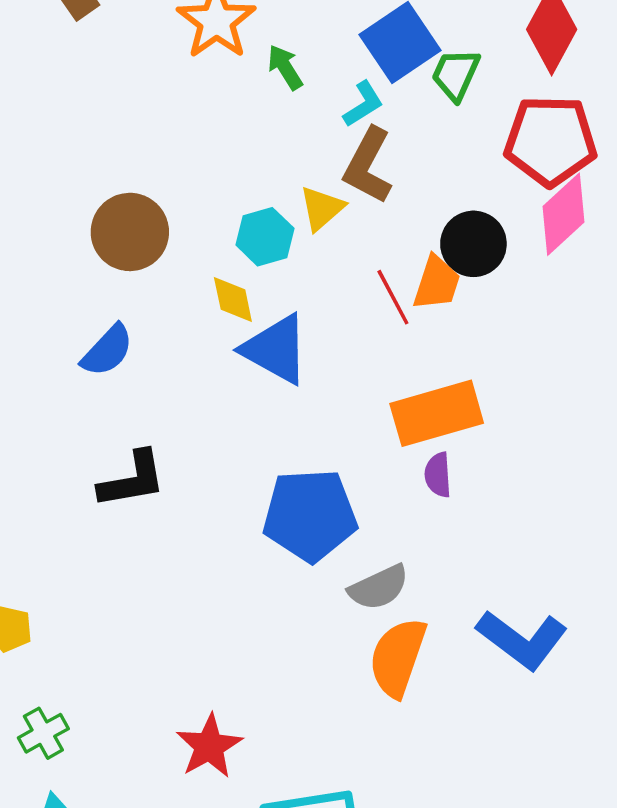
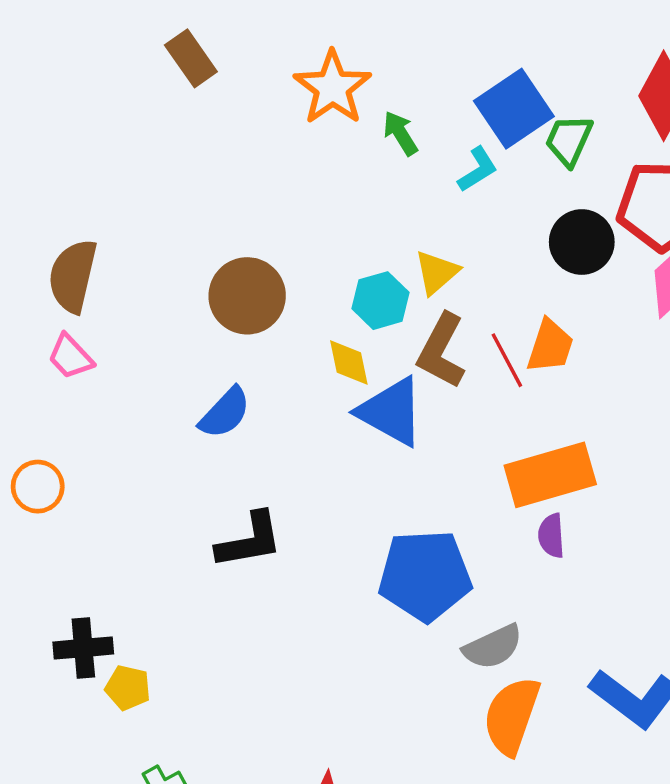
brown L-shape: (368, 166) -> (441, 351), moved
black circle: (473, 244) -> (582, 242), moved

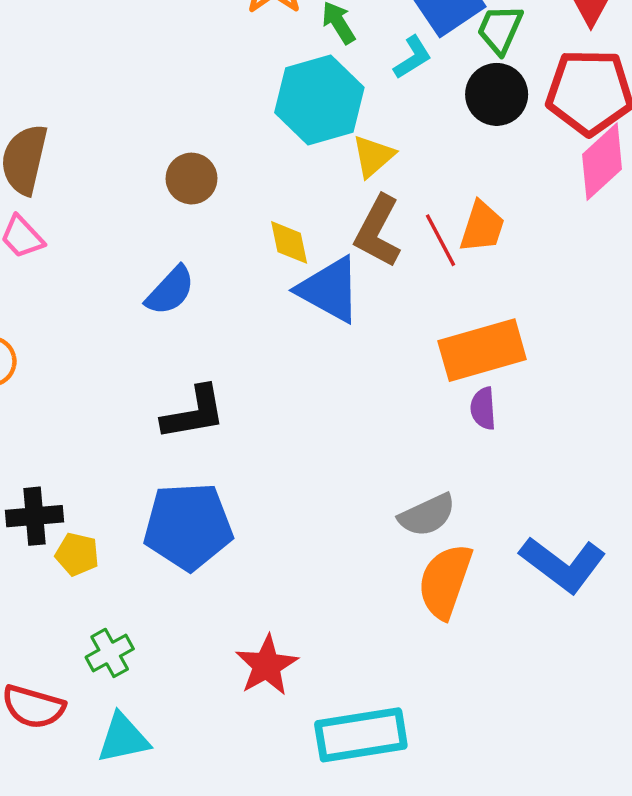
black circle: (582, 242) -> (497, 94), moved
brown circle: (247, 296) -> (192, 179), size x0.7
cyan hexagon: (381, 301) -> (319, 100), moved, size x1.6
blue pentagon: (425, 575) -> (188, 526), moved

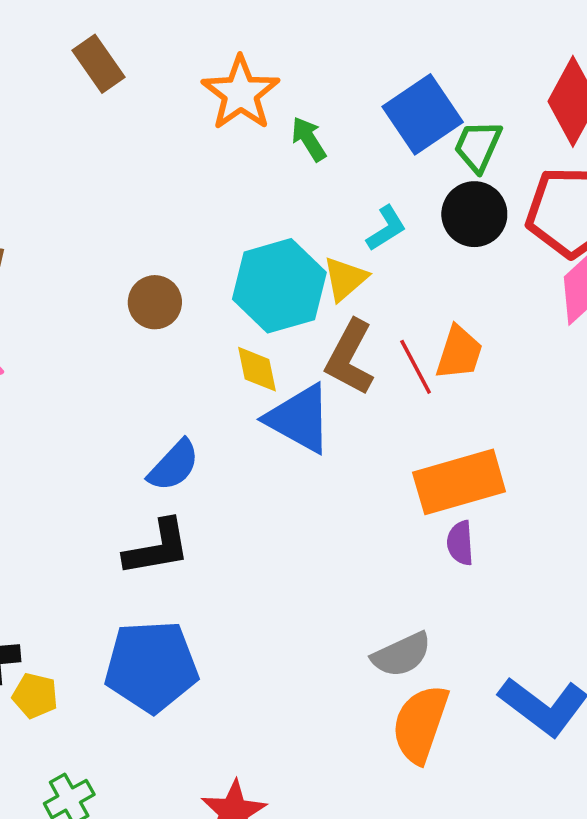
cyan L-shape: (412, 57) -> (386, 228), moved
cyan hexagon: (319, 100) -> (279, 286), moved
blue semicircle: (170, 291) -> (174, 466), moved

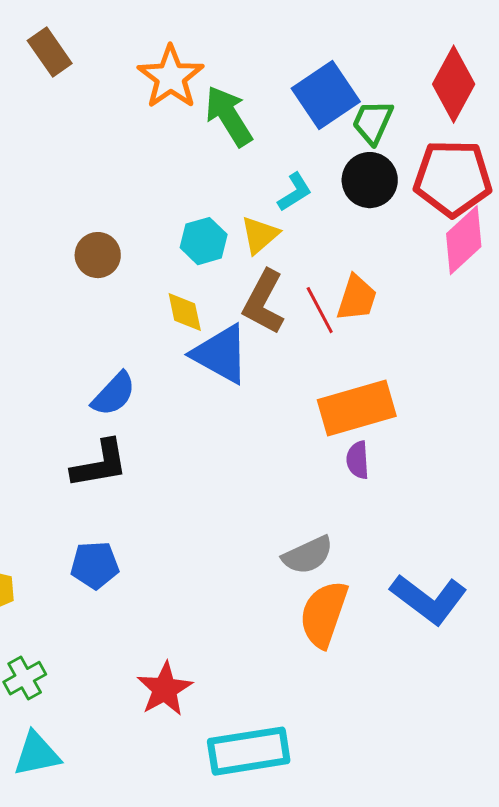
green arrow: (309, 139) -> (229, 116), size x1.6
cyan hexagon: (279, 286) -> (204, 241), size x0.6
blue pentagon: (151, 666) -> (95, 565), size x0.6

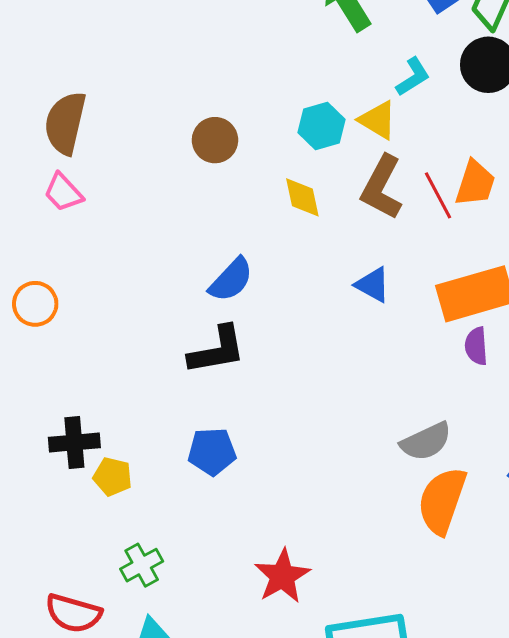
yellow triangle: (260, 235) -> (378, 120), turned -48
blue triangle: (221, 354) -> (373, 285), moved, size x0.6

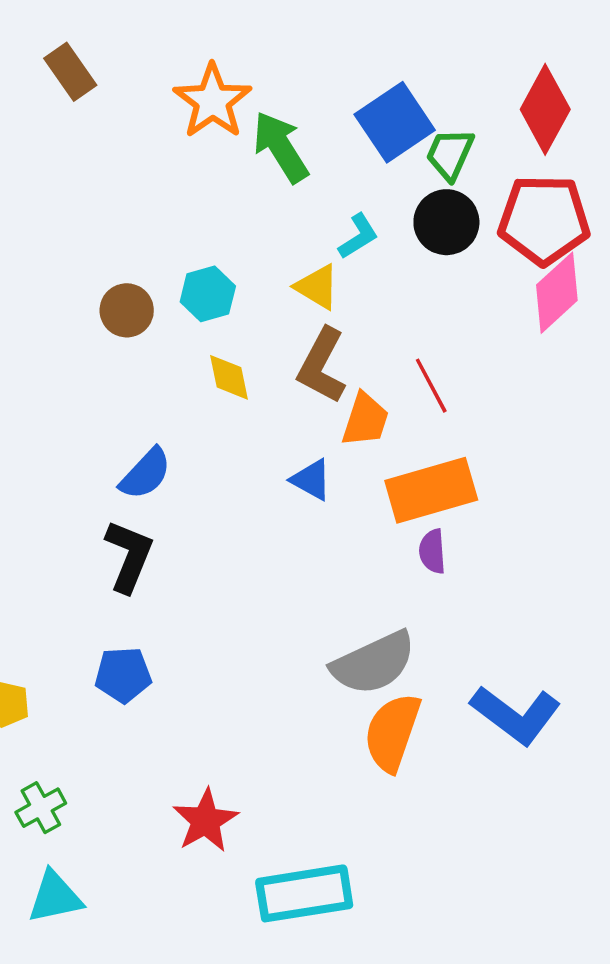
cyan hexagon: (321, 126) -> (208, 294), moved
orange trapezoid: (475, 183) -> (365, 420), moved
red line: (438, 195) -> (431, 386), moved
black L-shape: (217, 350) -> (129, 556), turned -58
gray semicircle: (426, 441) -> (374, 663), size x1.4

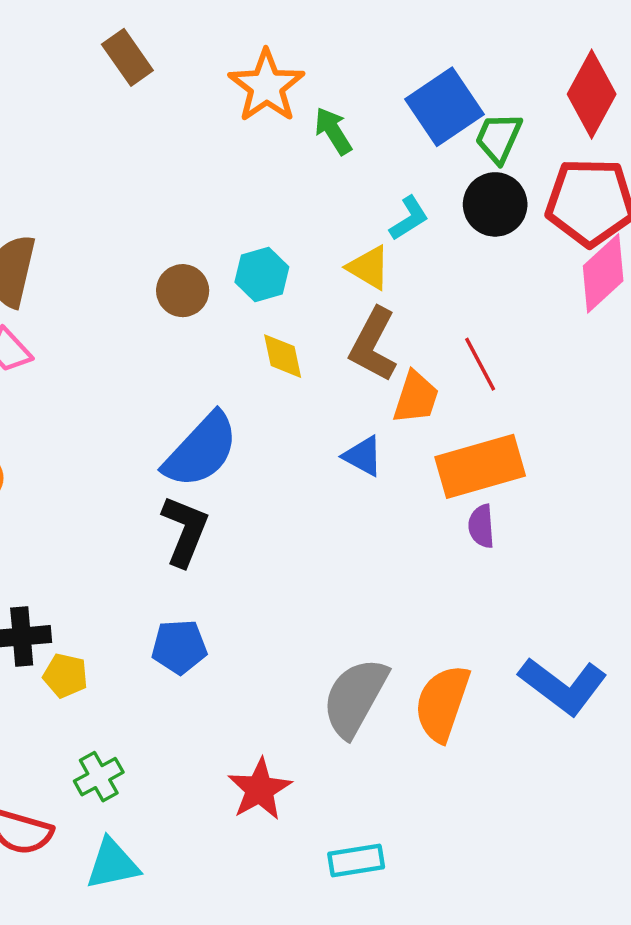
green arrow: (281, 147) -> (333, 131), size x0.7
blue semicircle: (145, 474) -> (201, 450), size x1.5
gray semicircle: (374, 663) -> (355, 697), moved, turned 144
cyan rectangle: (304, 893) -> (356, 861), size x0.6

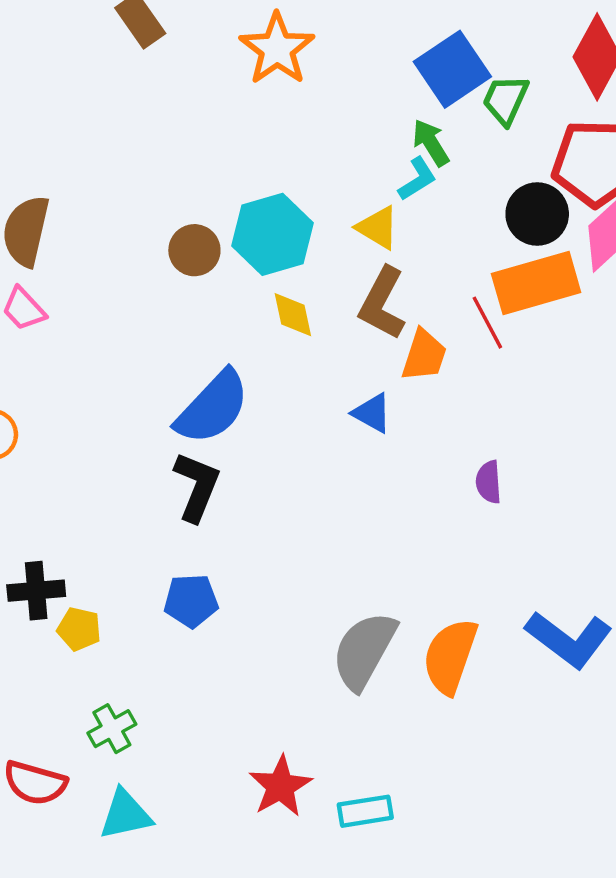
green arrow: (333, 131) -> (431, 143), moved
black circle: (495, 204) -> (537, 214), moved
cyan hexagon: (262, 275) -> (273, 234), size x1.5
orange rectangle: (480, 466) -> (536, 283), moved
red star: (260, 789) -> (280, 786), moved

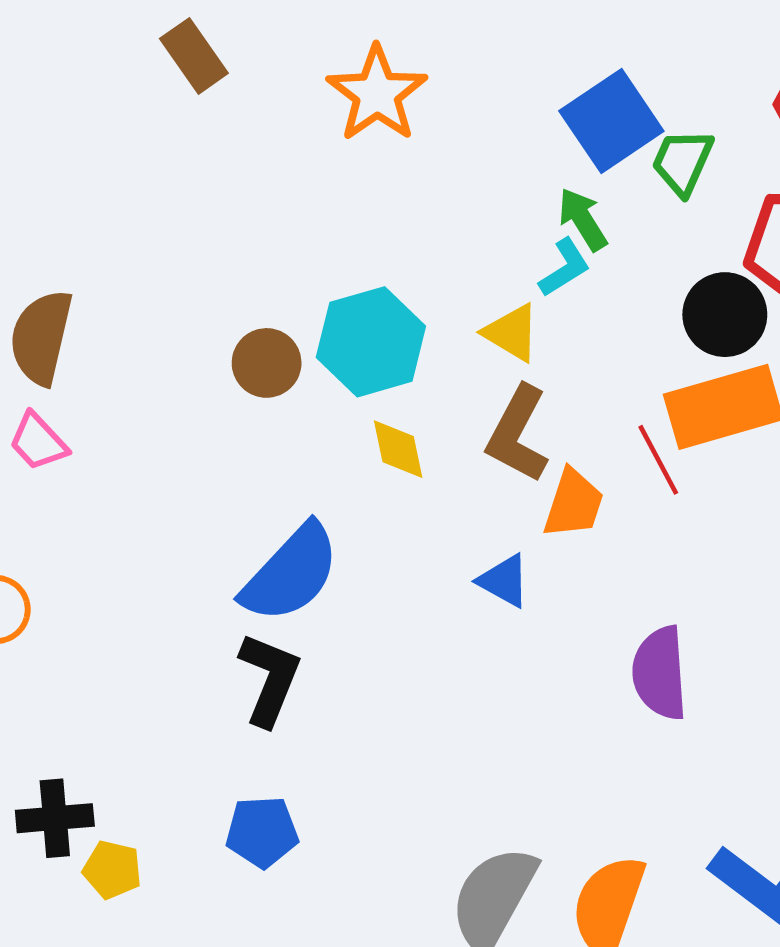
purple semicircle: (489, 482) -> (660, 673), size x1.6

